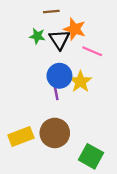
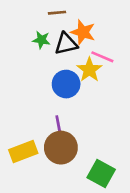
black triangle: (59, 40) -> (66, 44), turned 50
yellow star: (80, 82) -> (89, 70), moved
purple line: (56, 92) -> (58, 124), moved

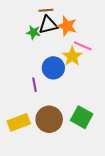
black triangle: (66, 44) -> (48, 25), moved
purple line: (58, 124) -> (34, 85), moved
green square: (101, 174) -> (82, 117), moved

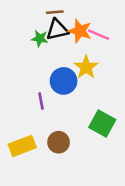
pink line: (83, 46) -> (99, 35), moved
green square: (82, 117) -> (102, 123), moved
brown circle: (49, 119) -> (59, 142), size x0.7

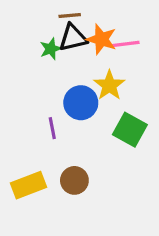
pink line: (99, 35) -> (125, 44), turned -30
green star: (40, 38) -> (51, 49), turned -30
green square: (102, 123) -> (130, 130), moved

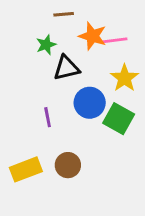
black triangle: (73, 38) -> (66, 68), moved
yellow star: (109, 85) -> (124, 78), moved
blue circle: (81, 103) -> (90, 103), moved

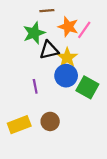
pink line: (114, 40) -> (84, 30), turned -48
green star: (46, 45) -> (34, 33), size x1.5
yellow star: (124, 78) -> (67, 58), moved

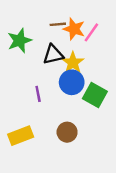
brown line: (47, 11) -> (58, 24), moved
green star: (34, 33) -> (20, 41), moved
brown circle: (50, 121) -> (67, 132), moved

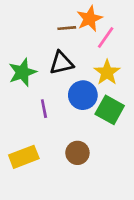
orange star: (74, 29) -> (90, 19), moved, turned 30
green star: (20, 41) -> (22, 72), moved
yellow star: (73, 63) -> (107, 72), moved

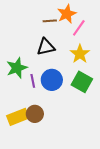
green star: (22, 72) -> (17, 68), moved
blue circle: (83, 95) -> (52, 80), moved
brown circle: (77, 153) -> (35, 114), moved

